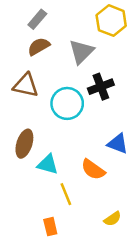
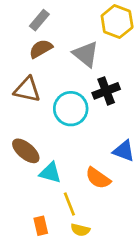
gray triangle: (81, 52) -> (86, 54), turned -36
brown ellipse: (24, 144) -> (26, 151), turned -68
yellow semicircle: (113, 219) -> (80, 230), moved, turned 48
orange rectangle: (50, 227) -> (41, 226), moved

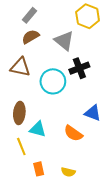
brown ellipse: (26, 151) -> (19, 113), turned 55
yellow line: (69, 204) -> (21, 147), moved
orange rectangle: (41, 226) -> (39, 169), moved
yellow semicircle: (80, 230) -> (68, 172), moved

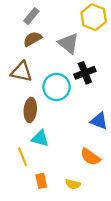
brown ellipse: (19, 113) -> (30, 110), moved
orange semicircle: (73, 133) -> (90, 157), moved

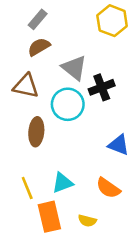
gray triangle: (68, 43) -> (74, 68), moved
cyan triangle: (40, 138) -> (62, 183), moved, turned -36
orange rectangle: (41, 181) -> (49, 217), size x1.6

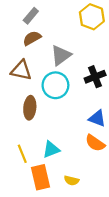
gray triangle: (74, 68) -> (61, 55), turned 45
black cross: (102, 87) -> (95, 77), moved
orange semicircle: (108, 188) -> (95, 143), moved

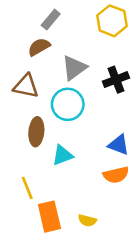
gray rectangle: (31, 16) -> (51, 20), moved
black cross: (95, 77) -> (116, 80), moved
orange semicircle: (95, 143) -> (116, 175), turned -48
cyan triangle: (51, 149) -> (62, 155), moved

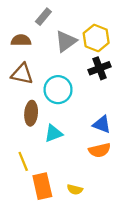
yellow hexagon: (112, 21) -> (96, 38), moved
brown semicircle: (39, 47) -> (21, 40), moved, turned 30
gray triangle: (74, 68) -> (66, 41), moved

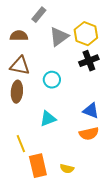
cyan circle: (58, 90) -> (52, 80), size x0.7
brown ellipse: (31, 113) -> (17, 92), moved

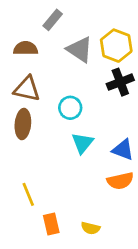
gray triangle: (59, 37) -> (80, 50), turned -50
cyan triangle: (48, 119) -> (82, 143), moved, turned -30
orange rectangle: (38, 166) -> (51, 224), size x0.7

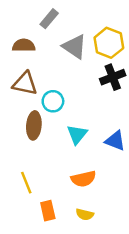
cyan circle: (70, 108) -> (53, 101), moved
brown ellipse: (23, 124) -> (34, 125), moved
orange semicircle: (120, 181) -> (83, 179), moved

